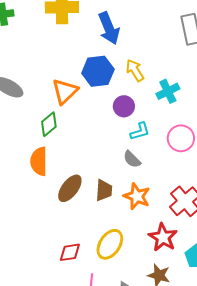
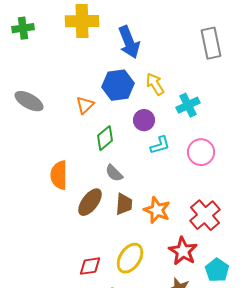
orange triangle: (65, 91) -> (85, 105), size x0.7
green diamond: (49, 124) -> (105, 138), moved
gray semicircle: (132, 159) -> (114, 173), moved

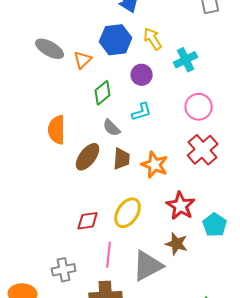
gray ellipse: (29, 101) -> (50, 49), moved
cyan L-shape: (160, 145) -> (142, 112), moved
red cross: (205, 215) -> (203, 150), moved

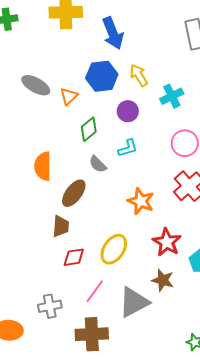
brown trapezoid: (122, 159) -> (61, 226), moved
pink line: (109, 255) -> (95, 291), turned 30

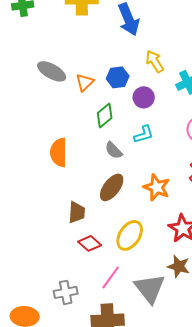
blue hexagon: (102, 76) -> (118, 77), moved, size x0.7
brown ellipse: (74, 193) -> (112, 187), moved
red diamond: (74, 257) -> (90, 243), turned 50
gray triangle: (134, 302) -> (150, 288), turned -40

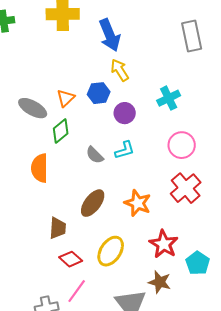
yellow arrow: (155, 61) -> (120, 70), moved
gray ellipse: (52, 71) -> (33, 108), moved
green diamond: (105, 115) -> (61, 131), moved
gray semicircle: (114, 150) -> (95, 155), moved
pink line: (111, 277) -> (77, 291), moved

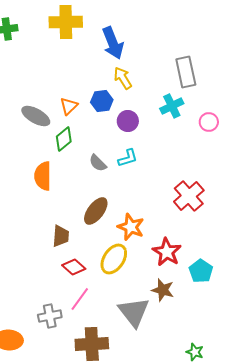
gray rectangle: (192, 36) -> (186, 72), moved
pink circle: (182, 145) -> (209, 122), moved, size x0.7
orange star: (138, 203) -> (131, 227), moved

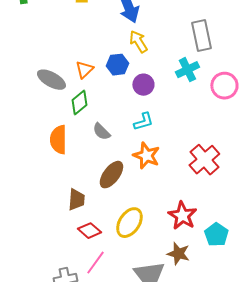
pink circle: (209, 122) -> (224, 86), size x1.4
gray semicircle: (98, 163) -> (101, 132), moved
orange star: (131, 227) -> (146, 156), moved

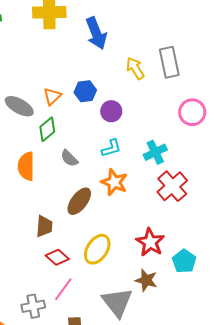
yellow arrow: (138, 42) -> (135, 68), moved
cyan cross: (187, 70) -> (155, 152), moved

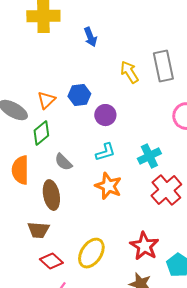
blue arrow: (96, 33) -> (90, 37), size x0.6
brown ellipse: (79, 201) -> (51, 195), moved, turned -48
brown trapezoid: (44, 226) -> (38, 230), turned 90

